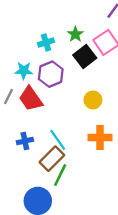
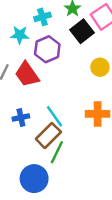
cyan star: (24, 71) -> (20, 35), moved
yellow circle: (93, 100) -> (100, 67), moved

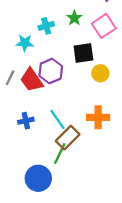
black square: (82, 31) -> (83, 53), moved, turned 30
purple hexagon: (47, 49) -> (51, 71), moved
brown rectangle: (48, 135) -> (68, 138), moved

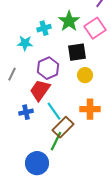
green star: (74, 18) -> (69, 21), size x1.5
yellow circle: (100, 73) -> (85, 75), moved
red trapezoid: (31, 80) -> (40, 90), moved, turned 70

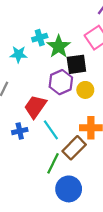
green star: (69, 21) -> (59, 47), moved
purple hexagon: (48, 68) -> (61, 82), moved
brown rectangle: (63, 127) -> (74, 148), moved
blue circle: (37, 163) -> (69, 189), moved

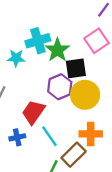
cyan cross: (40, 38) -> (38, 41), size x1.5
yellow circle: (85, 90) -> (85, 95), size x1.6

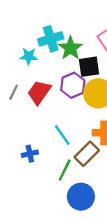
red trapezoid: (33, 112) -> (39, 92), moved
blue cross: (17, 137) -> (30, 154), moved

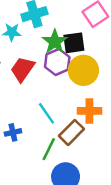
green star: (70, 48) -> (55, 42), moved

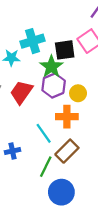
black square: (74, 43) -> (65, 50), moved
yellow circle: (83, 70) -> (78, 93), size x0.6
orange cross: (89, 111) -> (67, 117), moved

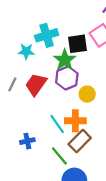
yellow circle: (78, 93) -> (87, 94), moved
orange cross: (67, 117) -> (75, 121), moved
green line: (46, 167) -> (59, 156), turned -66

